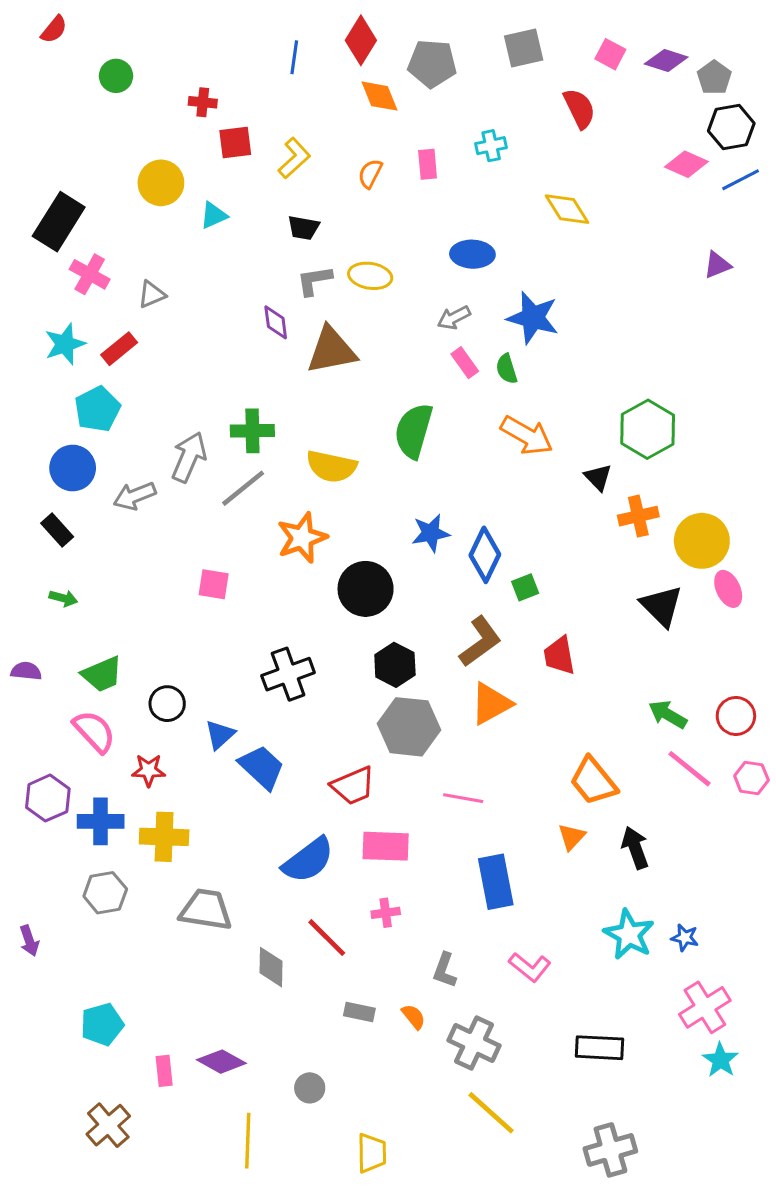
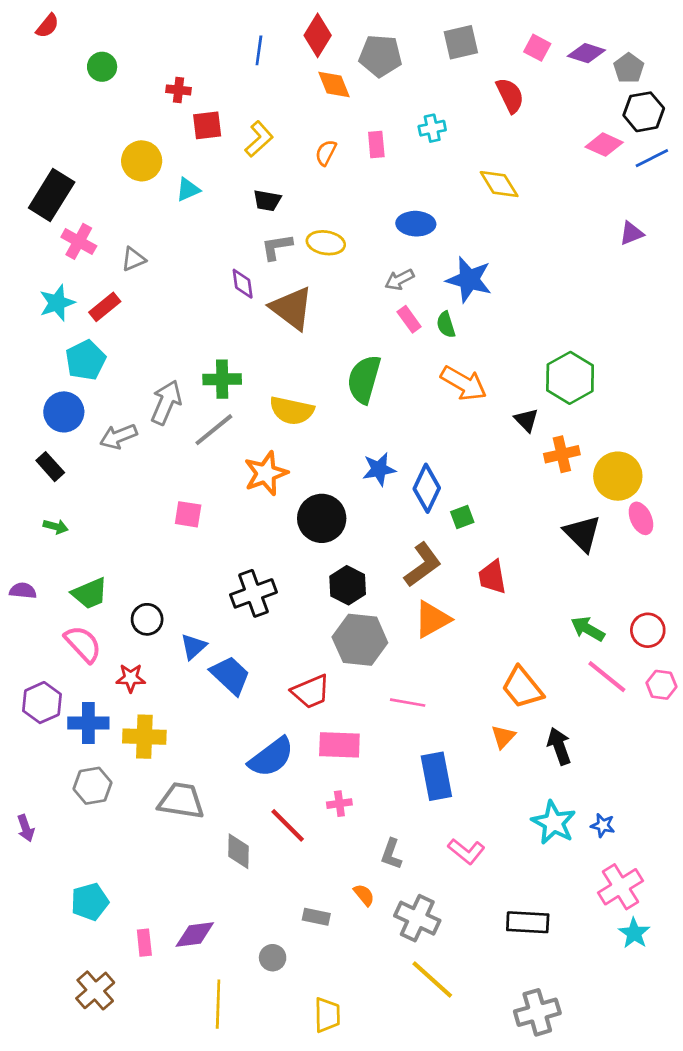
brown triangle: (331, 350) -> (292, 308), turned 48
gray rectangle: (359, 1012) -> (316, 917), moved
purple diamond: (221, 1062) -> (195, 935), turned -36

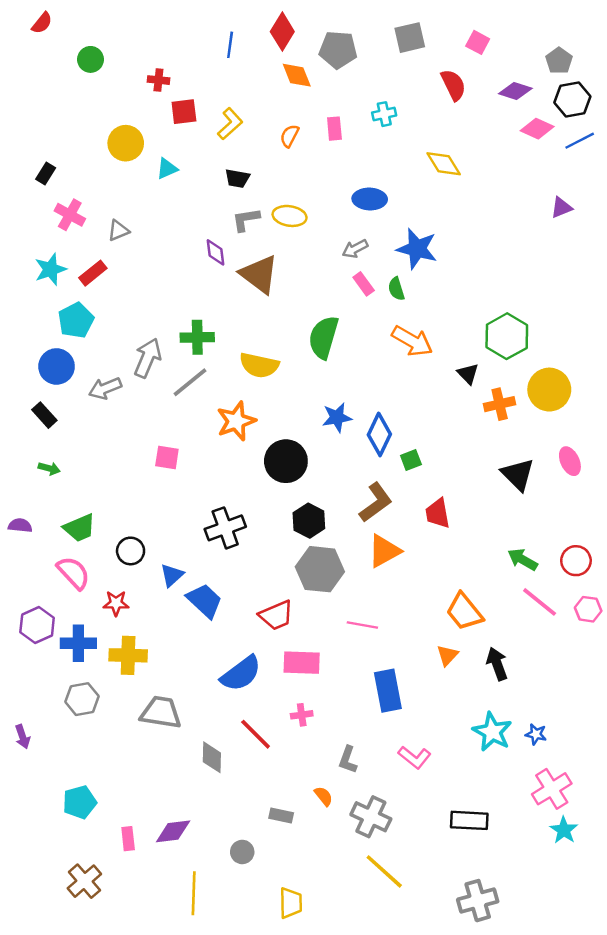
purple diamond: (586, 53) -> (515, 91), moved
black rectangle: (52, 195) -> (46, 174), size x0.5
yellow circle: (618, 476) -> (549, 390), moved

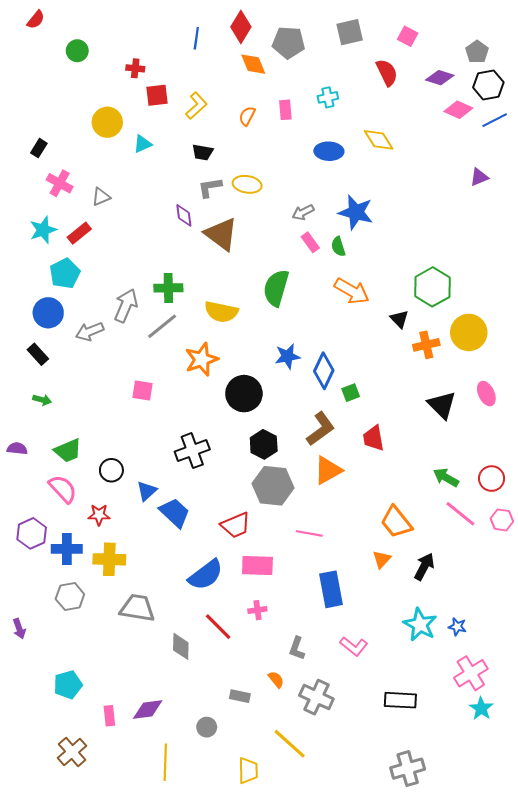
blue ellipse: (370, 199) -> (329, 151), moved
black arrow: (497, 664) -> (424, 567), turned 48
yellow line: (384, 871) -> (290, 744), moved

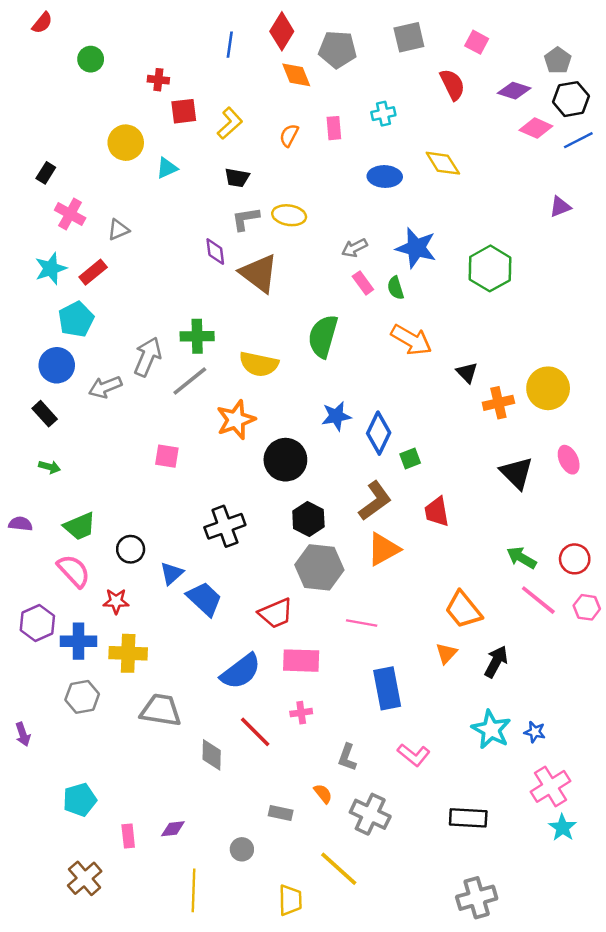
green hexagon: (432, 287) -> (490, 268), moved
purple diamond: (148, 710) -> (173, 829), size x0.7

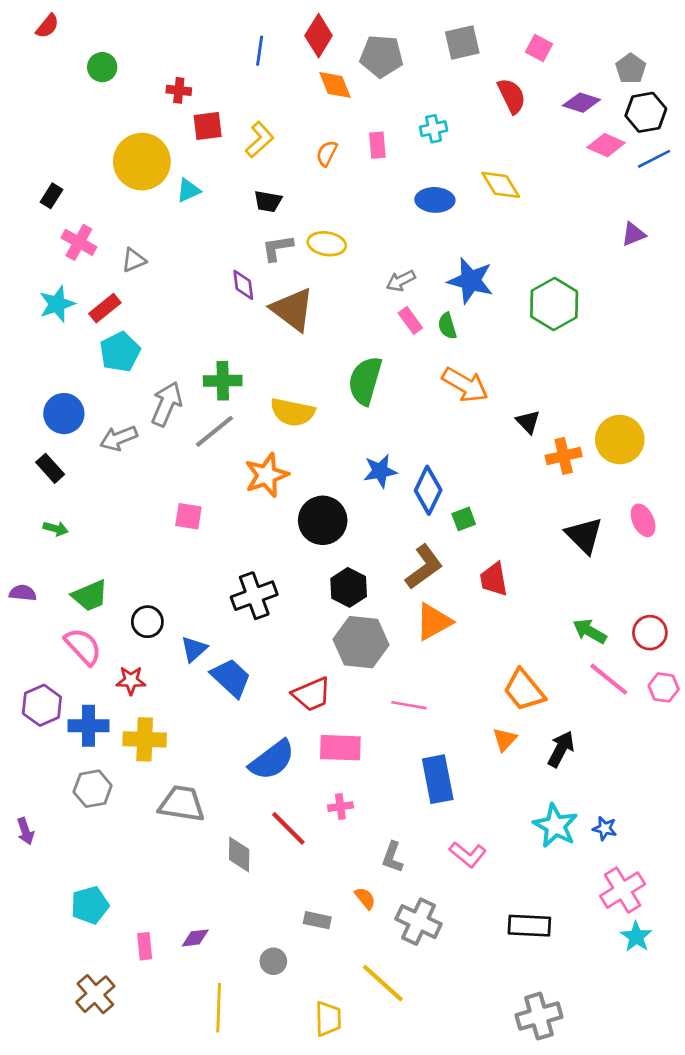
yellow circle: (126, 143) -> (142, 162), size x1.4
cyan pentagon: (76, 319) -> (120, 352), moved

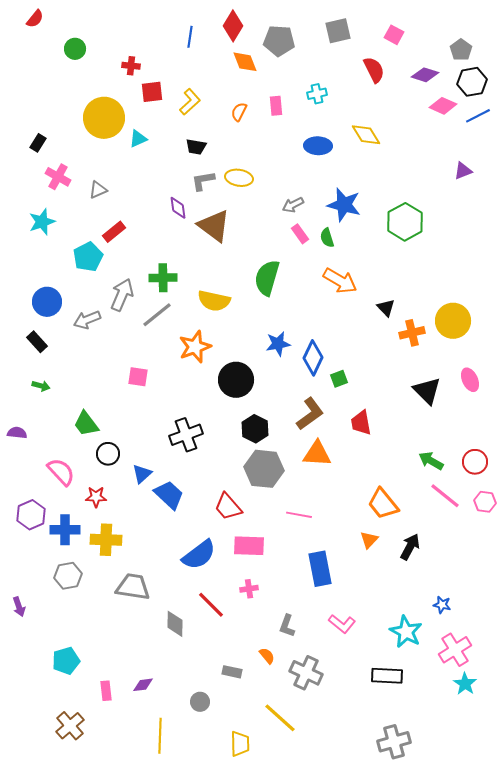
red rectangle: (105, 308) -> (114, 232), moved
green trapezoid: (90, 596) -> (86, 424), moved, turned 76
orange triangle: (434, 622) -> (317, 454), turned 32
red trapezoid: (312, 694) -> (228, 507), turned 72
cyan star: (555, 826) -> (406, 632), moved

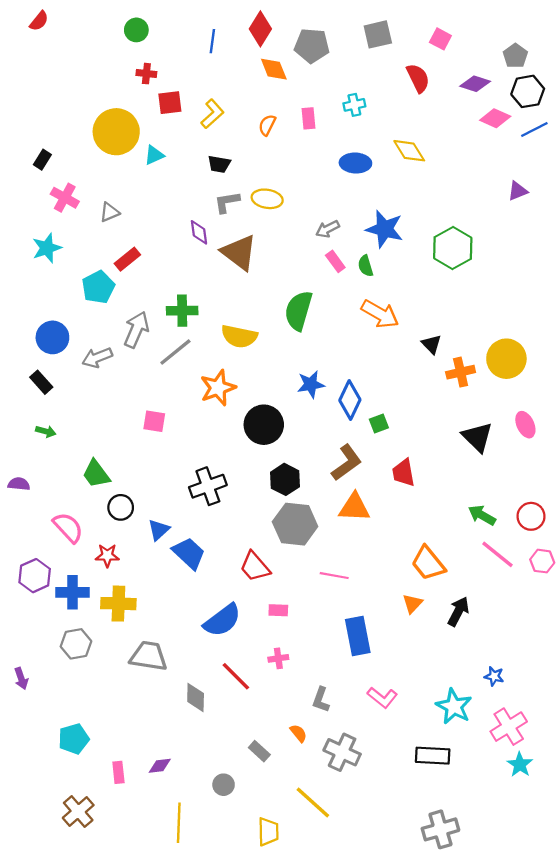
green circle: (75, 49) -> (136, 30), moved
pink rectangle: (249, 546) -> (278, 610), size x0.6
gray rectangle: (232, 672) -> (259, 751), turned 30

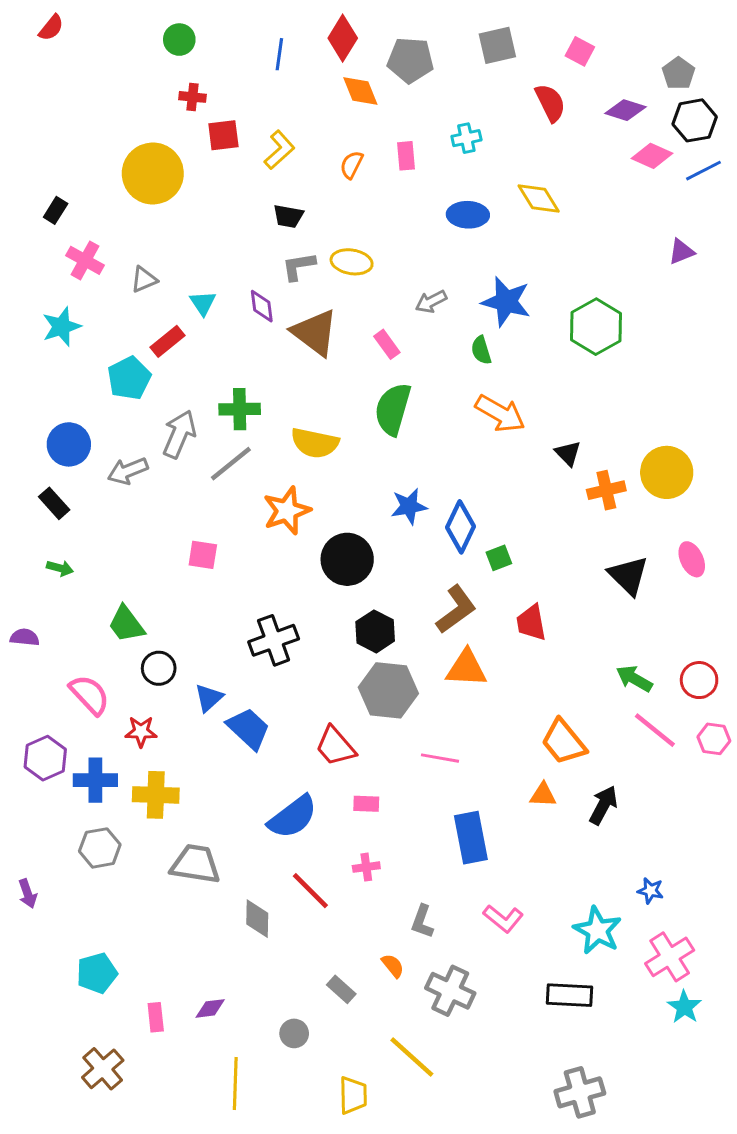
cyan triangle: (154, 155) -> (203, 303), moved, turned -40
pink rectangle: (335, 261) -> (387, 344), moved
orange triangle: (412, 604) -> (543, 795), turned 50

